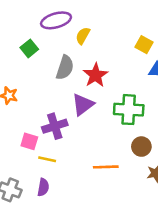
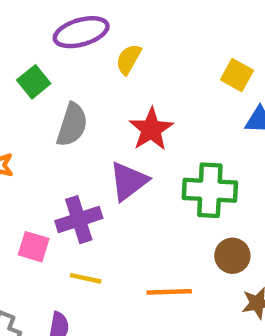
gray semicircle: (65, 68) -> (72, 125), moved
yellow line: (47, 159) -> (86, 278), moved

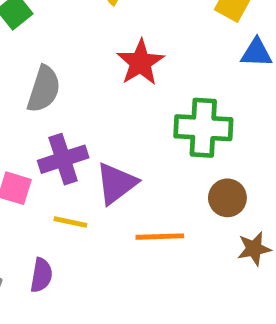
gray semicircle: (72, 125) -> (44, 89), moved
purple triangle: (129, 181) -> (116, 183), moved

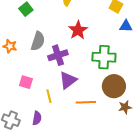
purple cross: (63, 159) -> (58, 55), moved
brown circle: (227, 198) -> (114, 86), size x1.5
yellow line: (70, 222) -> (49, 96), turned 64

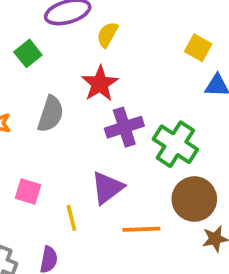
red star: (78, 30) -> (100, 84), moved
purple cross: (58, 55) -> (124, 127), moved
green cross: (104, 57) -> (175, 144), turned 30

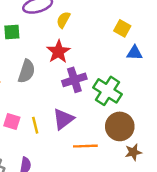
green square: (28, 53) -> (12, 32), turned 35
yellow line: (71, 218) -> (35, 125), moved

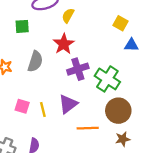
brown star: (133, 152) -> (123, 139), moved

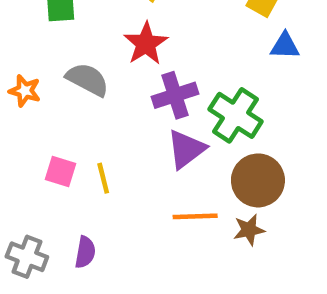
gray semicircle: (35, 61) -> (87, 80), turned -80
purple triangle: (68, 104) -> (186, 149), moved
brown star: (123, 139) -> (249, 230), moved

